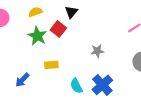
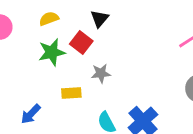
green star: (37, 36) -> (52, 52), turned 30
gray star: (97, 51) -> (101, 73), moved

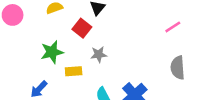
green star: (52, 52) -> (52, 52), moved

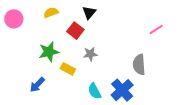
gray semicircle: (178, 68) -> (139, 65), moved
yellow rectangle: (74, 71) -> (68, 69), turned 32

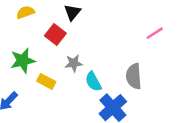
cyan semicircle: (95, 91) -> (93, 81), moved

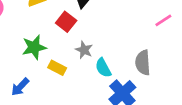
gray star: (74, 63) -> (84, 50), turned 30

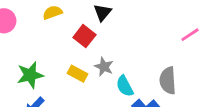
green star: (34, 47) -> (30, 75), moved
yellow rectangle: (57, 68) -> (77, 74), moved

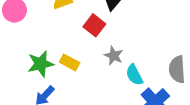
yellow rectangle: (77, 74) -> (70, 62), moved

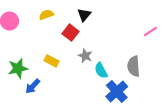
green star: (41, 64) -> (18, 68), moved

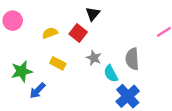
yellow semicircle: (46, 15) -> (50, 33), moved
gray semicircle: (134, 66) -> (132, 59), moved

